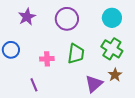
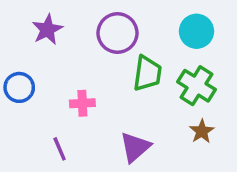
green trapezoid: (76, 54) -> (147, 73), moved
purple triangle: (94, 84) -> (135, 147), moved

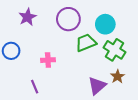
cyan circle: (196, 31) -> (105, 24), moved
green trapezoid: (147, 73) -> (86, 43), turned -120
purple triangle: (135, 147) -> (97, 86), moved

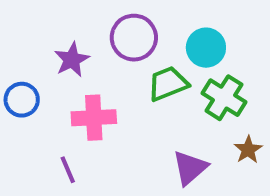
purple star: (27, 17) -> (72, 60), moved
pink cross: (48, 60) -> (94, 118), size x1.5
brown star: (118, 76) -> (248, 150), moved

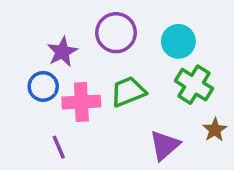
green trapezoid: (168, 84) -> (128, 92), moved
blue circle: (22, 100) -> (43, 86), moved

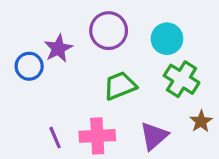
blue circle: (43, 86) -> (29, 66), moved
pink cross: (81, 102) -> (97, 136), moved

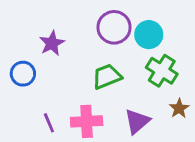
purple circle: (109, 31) -> (114, 27), moved
blue circle: (29, 66) -> (23, 74), moved

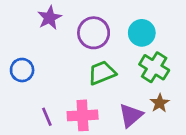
purple circle: (114, 27) -> (94, 33), moved
purple star: (52, 43) -> (50, 18), moved
brown star: (179, 108) -> (160, 103), moved

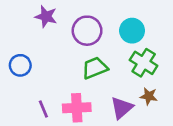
purple star: (50, 18) -> (46, 17), turned -30
brown star: (160, 103) -> (149, 96), turned -30

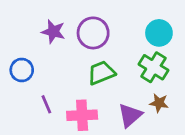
purple star: (46, 17) -> (53, 32), moved
cyan circle: (132, 31) -> (159, 33), moved
purple line: (43, 109) -> (46, 104), moved

